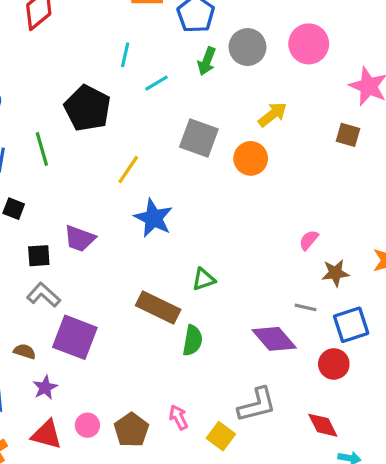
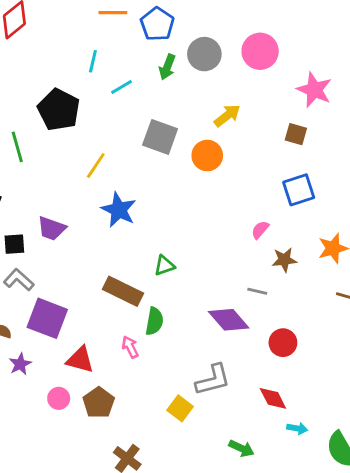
blue square: (351, 325) -> (299, 190), moved
pink arrow: (178, 417) -> (130, 347), moved
red triangle: (47, 435) -> (80, 360), moved

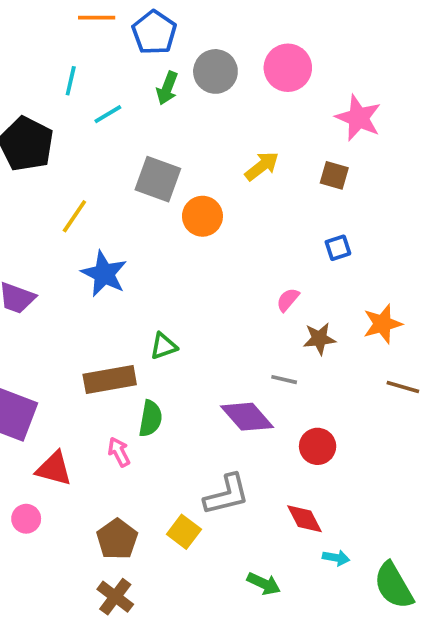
yellow arrow: (227, 116) -> (262, 166), moved
orange circle: (207, 156) -> (202, 216), moved
blue square: (299, 190) -> (338, 248), size x0.6
brown rectangle: (123, 291) -> (110, 380), turned -36
brown pentagon: (99, 403) -> (117, 539), moved

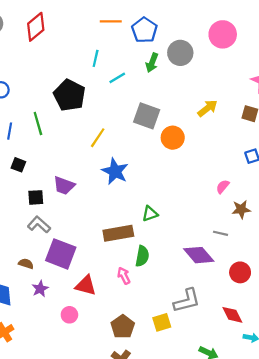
pink circle: (288, 68) -> (223, 34), moved
yellow square: (184, 532) -> (162, 322), turned 36

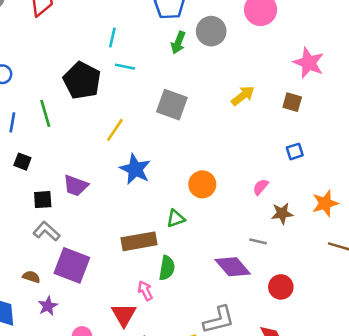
cyan line: (117, 78) -> (125, 67), moved, turned 42
orange circle: (173, 138) -> (202, 184), moved
red triangle: (86, 285) -> (124, 315), moved, turned 45

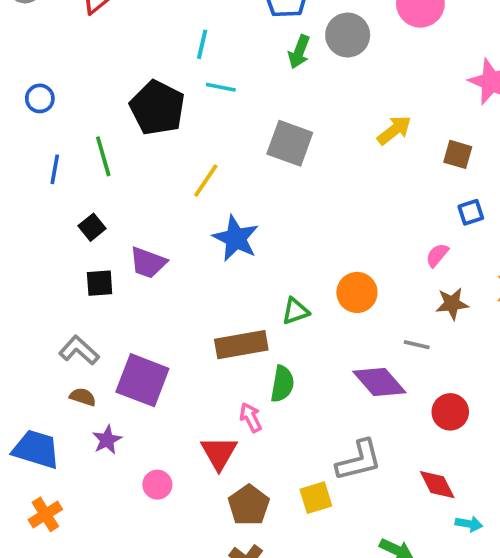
brown square: (292, 102) -> (458, 154), moved
black square: (22, 162) -> (92, 227), moved, turned 30
orange circle: (202, 184) -> (357, 292), moved
pink semicircle: (261, 187) -> (437, 255), moved
gray L-shape: (47, 231) -> (79, 350), moved

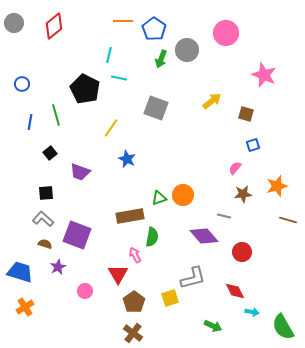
blue star: (236, 238) -> (127, 159), size x0.7
black square: (100, 283) -> (46, 193), moved
orange circle: (357, 292) -> (183, 195), moved

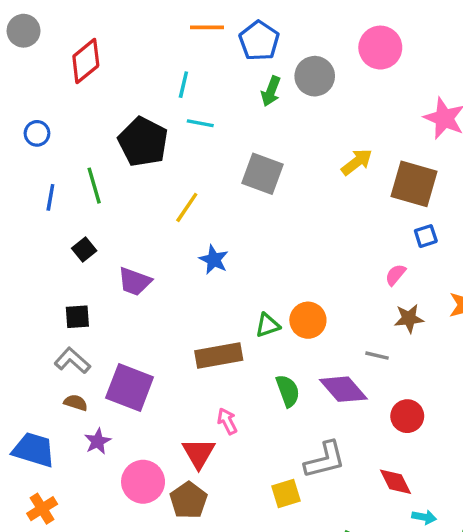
red diamond: (54, 26) -> (86, 61), moved
brown square: (246, 114) -> (414, 184), size x1.8
green semicircle: (152, 237) -> (288, 391), moved, turned -30
pink circle: (85, 291) -> (143, 482), size x1.6
brown pentagon: (134, 302) -> (188, 500), moved

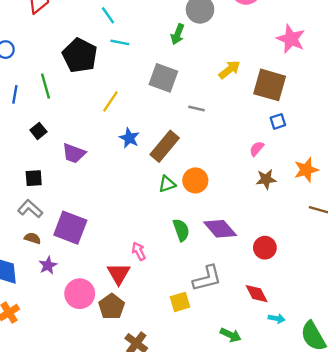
cyan line: (183, 85) -> (108, 15), turned -48
green arrow: (271, 91) -> (178, 34), moved
brown rectangle: (219, 356) -> (165, 146), moved, turned -40
gray line: (377, 356) -> (196, 109), moved

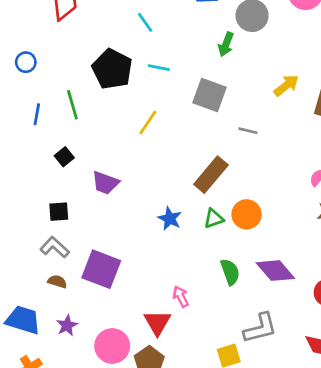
cyan line: (120, 42) -> (159, 68), moved
blue star: (129, 138) -> (170, 218), moved
purple star: (48, 265) -> (67, 325), moved

